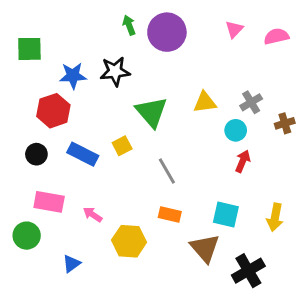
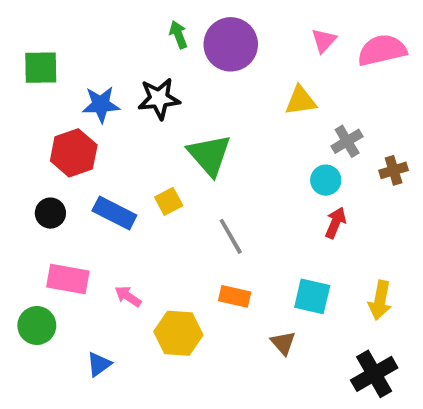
pink semicircle: (276, 36) -> (382, 50), size x1.4
yellow triangle: (205, 102) -> (301, 101), moved
brown triangle: (205, 248) -> (283, 343), size x0.6
black cross: (248, 271) -> (374, 374), moved

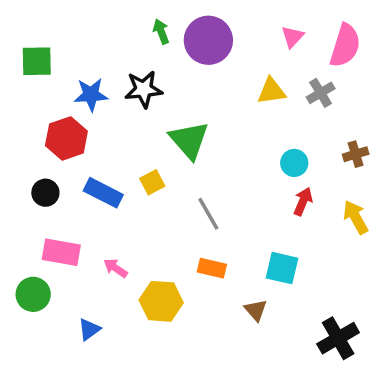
pink semicircle: (382, 50) -> (345, 46), turned 120
gray cross: (347, 141) -> (321, 93), moved
yellow arrow: (380, 300) -> (356, 217), moved, turned 140

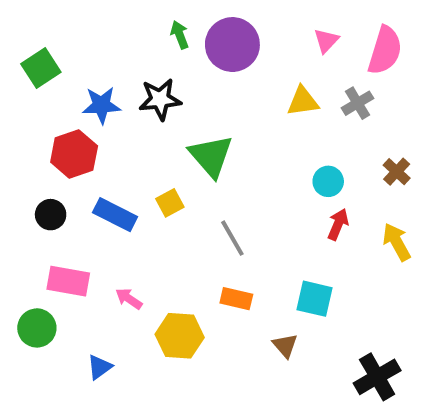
green square: (37, 61) -> (41, 68), turned -32
brown cross: (356, 154) -> (397, 172), turned -30

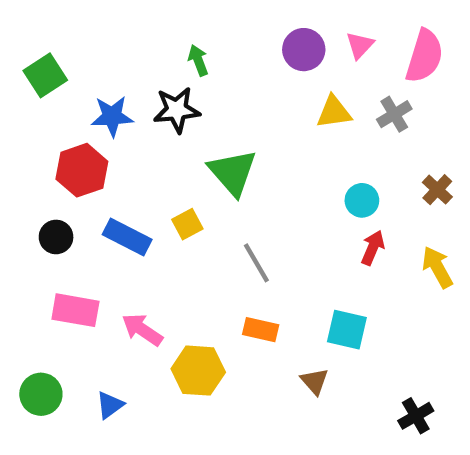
green arrow: (180, 35) -> (198, 60), moved
purple circle: (232, 45) -> (304, 50), moved, size x0.7
pink arrow: (129, 299) -> (142, 330), size x1.4
green circle: (37, 328) -> (41, 394), moved
black cross: (377, 377) -> (416, 416), size x0.7

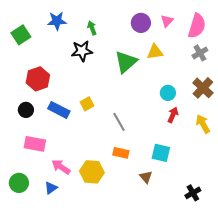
gray cross: (394, 114) -> (200, 53), moved
blue star: (112, 116) -> (57, 21), moved
green triangle: (233, 172) -> (126, 62), moved, turned 30
brown cross: (437, 190) -> (203, 88), size x1.5
pink arrow: (142, 330) -> (61, 167), moved

